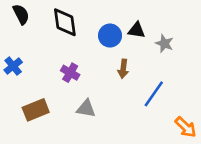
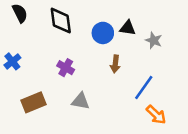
orange arrow: (186, 127) -> (156, 115), moved

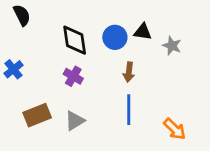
black diamond: (61, 21) -> (75, 40), moved
blue line: (144, 87) -> (129, 110), moved, turned -35
gray triangle: (81, 101) -> (75, 121), moved, turned -42

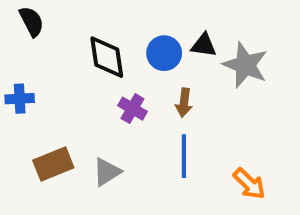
gray star: (172, 46) -> (245, 65), size x1.6
blue cross: (14, 69) -> (20, 99), turned 36
purple cross: (73, 76) -> (132, 109), moved

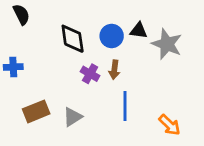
brown arrow: (184, 103) -> (114, 70), moved

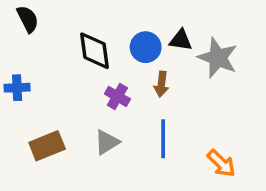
brown arrow: (114, 70) -> (161, 84), moved
gray triangle: (73, 117) -> (107, 142), moved

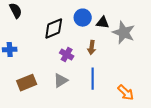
blue circle: (146, 47) -> (83, 18), moved
black diamond: (95, 51) -> (54, 29), turned 75

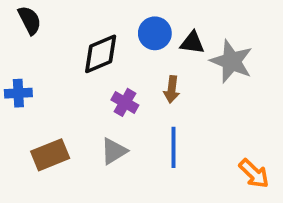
orange arrow: (126, 93) -> (254, 174), moved

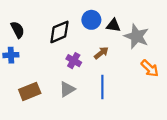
black semicircle: (30, 20) -> (18, 30), moved
brown arrow: (172, 89) -> (101, 53), turned -136
orange arrow: (254, 174) -> (150, 68), moved

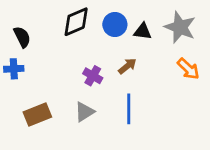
black diamond: (59, 32) -> (76, 22), moved
gray star: (137, 36) -> (180, 27), moved
orange arrow: (150, 68) -> (188, 69), moved

